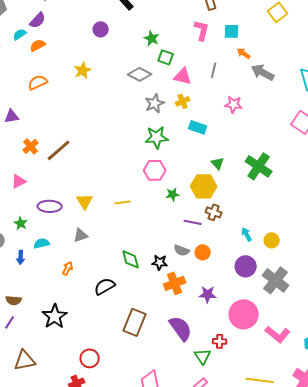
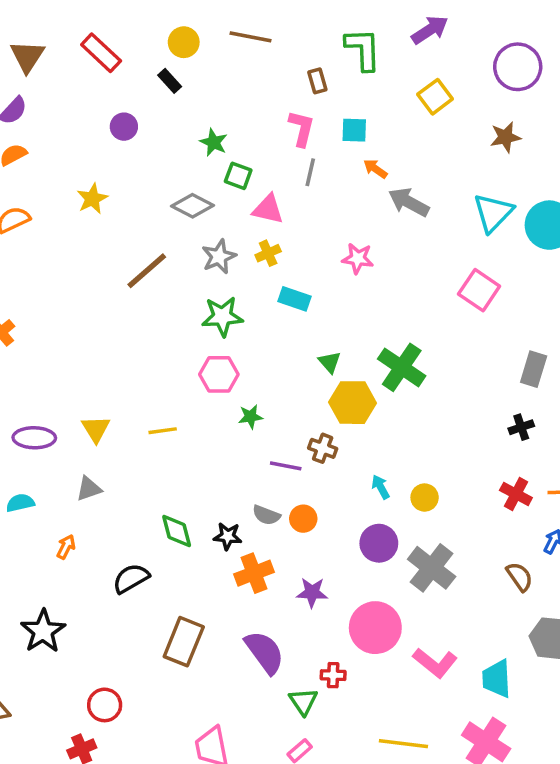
gray line: (214, 70) -> (310, 172), moved
brown line: (59, 150) -> (147, 271), moved
yellow hexagon: (204, 186) -> (352, 403), moved

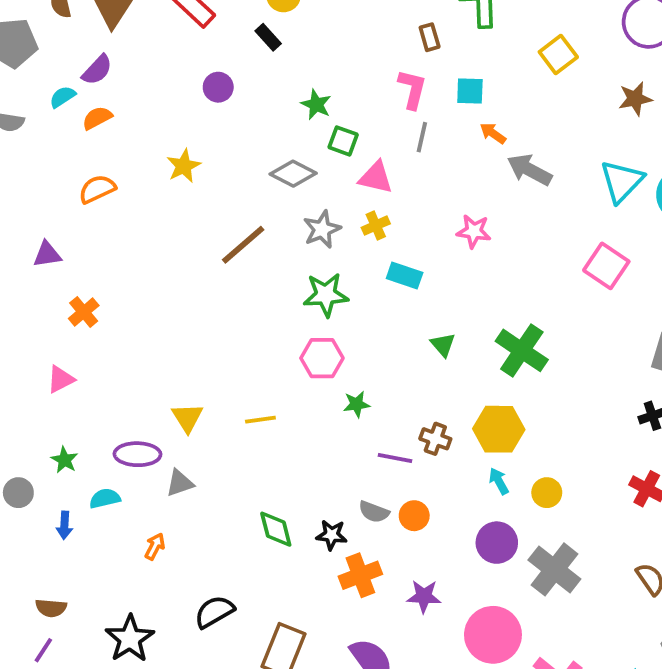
yellow hexagon: (352, 403) -> (499, 429), moved
purple ellipse: (34, 438) -> (137, 454), moved
black semicircle: (131, 578) -> (214, 612), moved

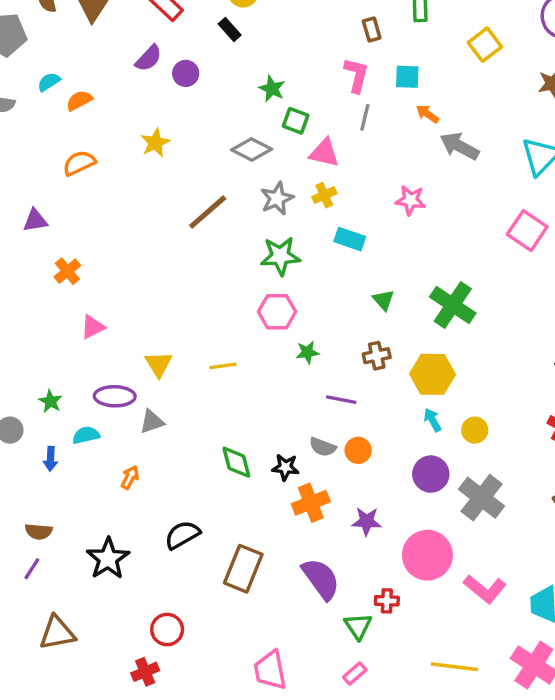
purple semicircle: (97, 70) -> (149, 58), moved
pink triangle: (61, 379) -> (93, 327), moved
brown cross: (435, 439) -> (377, 356), moved, turned -32

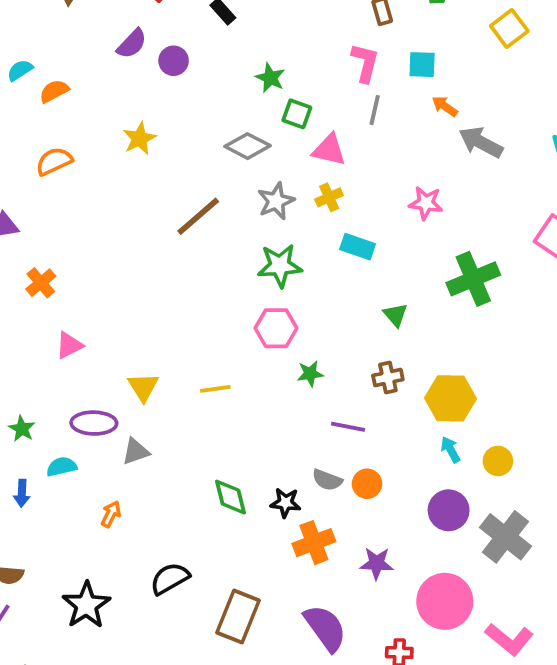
green cross: (453, 305) -> (473, 279), moved, turned 33

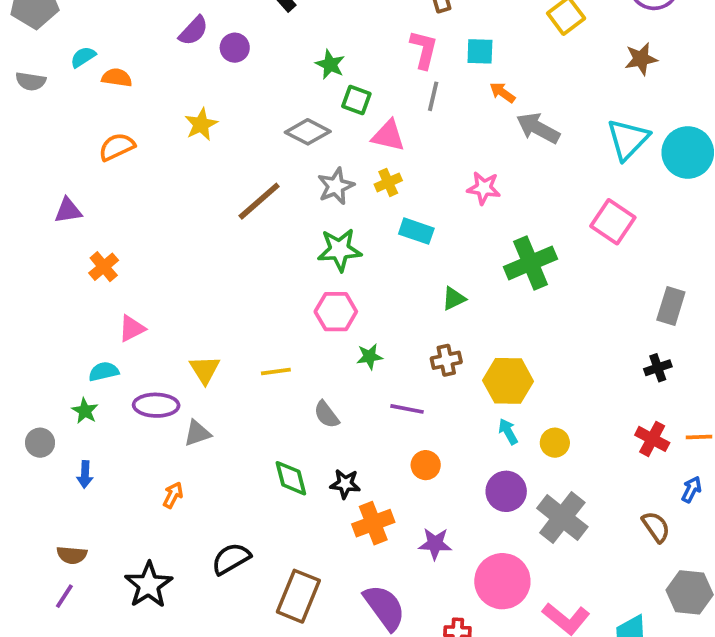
orange semicircle: (54, 91) -> (117, 78), turned 36
green triangle: (395, 315) -> (454, 298), turned 45
cyan semicircle: (62, 467) -> (104, 371), moved
gray semicircle: (327, 480) -> (326, 415), moved, turned 32

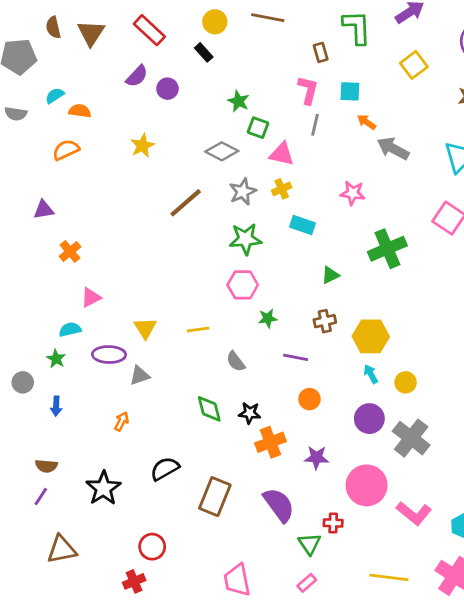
orange semicircle: (117, 147) -> (66, 150), moved

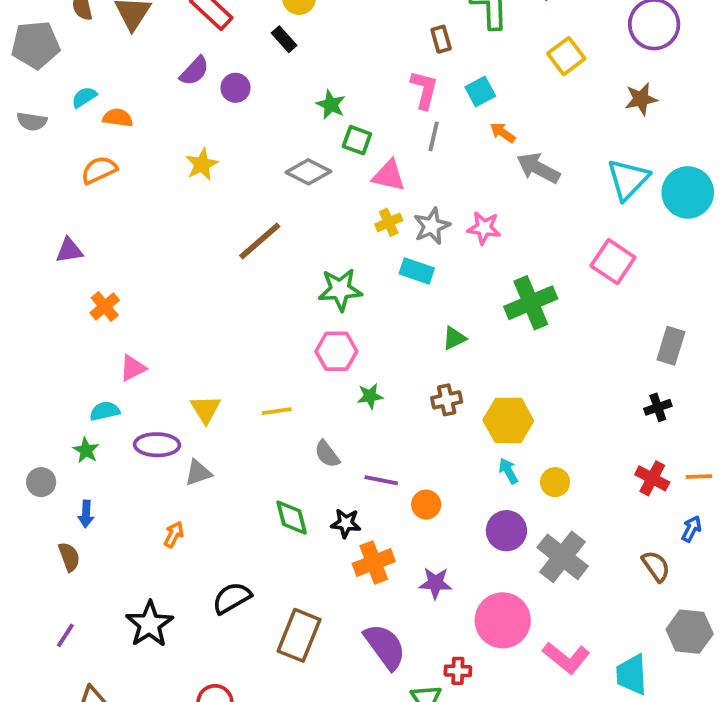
cyan square: (350, 91) -> (480, 92), turned -30
gray star: (243, 192) -> (432, 226), moved
purple line: (296, 357) -> (381, 480), moved
brown semicircle: (46, 466) -> (69, 557), moved, turned -115

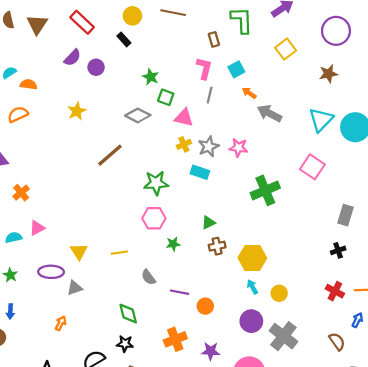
green triangle: (454, 338) -> (208, 223), moved
cyan semicircle: (105, 411) -> (14, 238), moved
black star: (346, 523) -> (125, 344), moved

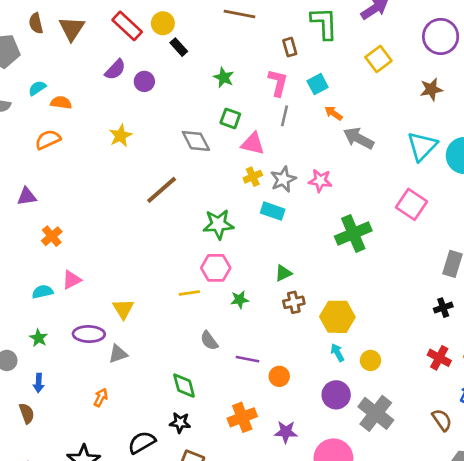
yellow circle: (132, 16) -> (163, 23), moved
green star: (151, 77) -> (224, 77), moved
gray diamond: (138, 115) -> (196, 141), turned 35
yellow line: (120, 253) -> (189, 293), moved

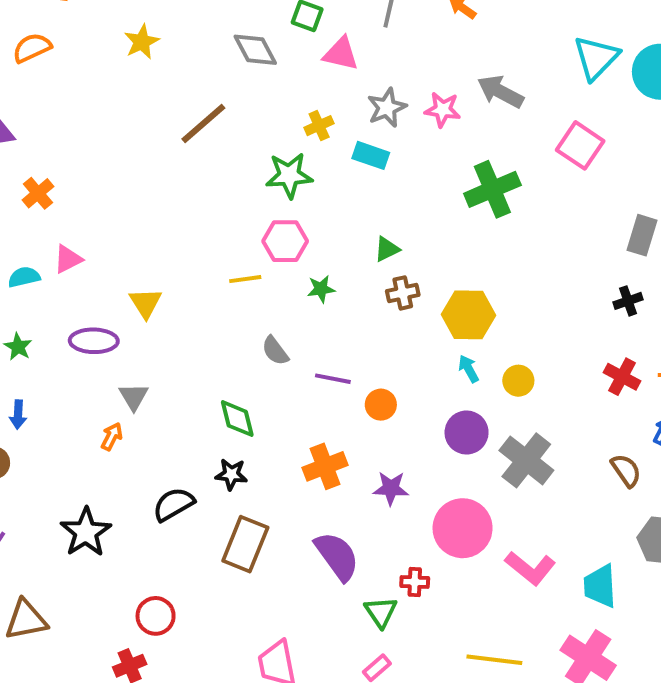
gray arrow: (359, 138) -> (500, 92), moved
yellow cross: (253, 177) -> (319, 126), moved
gray triangle: (118, 354) -> (134, 397), moved, turned -42

